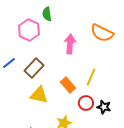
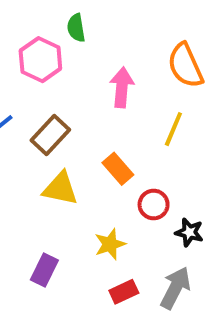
orange semicircle: (102, 33) -> (185, 66), turned 40
yellow line: (91, 77) -> (173, 129), moved
black star: (104, 107) -> (189, 232), moved

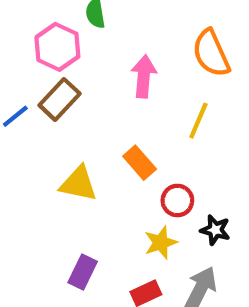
brown rectangle: (50, 135) -> (60, 99), moved
yellow star: (110, 244) -> (161, 243), moved
purple rectangle: (44, 270) -> (83, 272), moved

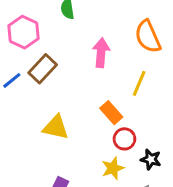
pink hexagon: (57, 47) -> (24, 32), moved
orange rectangle: (140, 163) -> (111, 113), moved

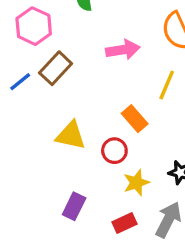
pink arrow: (101, 53) -> (123, 50), turned 76
red circle: (124, 139) -> (114, 151), moved

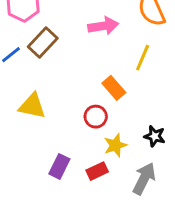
yellow triangle: (71, 136) -> (32, 106), moved
red rectangle: (125, 223) -> (97, 171), moved

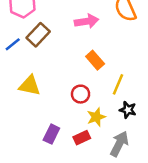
yellow line: (143, 58) -> (118, 84), moved
orange rectangle: (114, 88) -> (95, 60), moved

